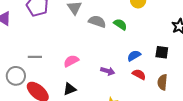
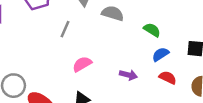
green semicircle: (120, 24) -> (152, 30), moved
gray line: (35, 57) -> (65, 29), moved, turned -64

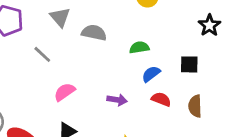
gray line: (65, 29) -> (42, 54), turned -66
green semicircle: (152, 30) -> (139, 48), turned -36

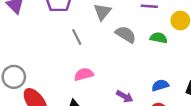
green semicircle: (139, 48) -> (159, 38), moved

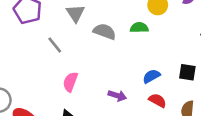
pink semicircle: (84, 74) -> (70, 82), turned -42

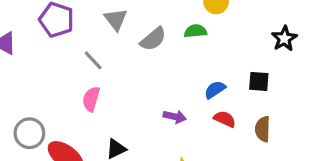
gray semicircle: (105, 31) -> (153, 39), turned 125
pink semicircle: (70, 82) -> (91, 99), moved

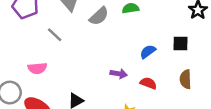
pink semicircle: (91, 99) -> (37, 68), moved, turned -108
red semicircle: (225, 119) -> (148, 83), moved

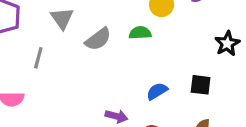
gray line: (55, 35) -> (38, 58), turned 56

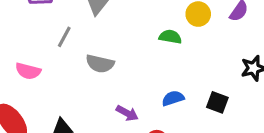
gray semicircle: (98, 39) -> (100, 64), moved, turned 36

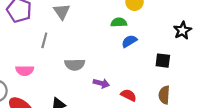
gray semicircle: (100, 64) -> (75, 65), moved
blue semicircle: (173, 98) -> (129, 41), moved

